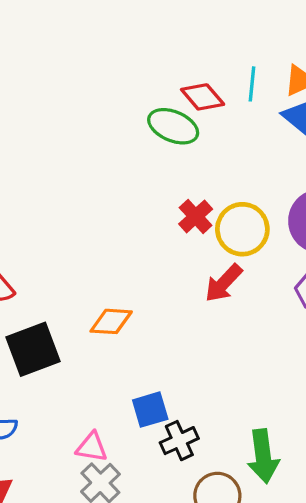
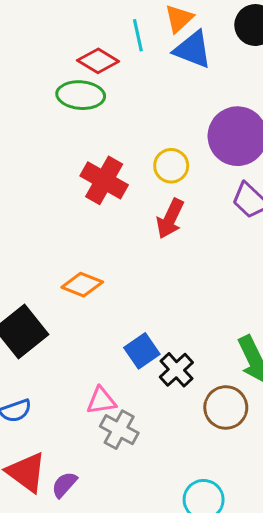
red cross: (196, 216) -> (104, 180), moved, size x1.4
yellow circle: (242, 229) -> (171, 166), size x0.7
orange diamond: (111, 321) -> (82, 285), turned 36

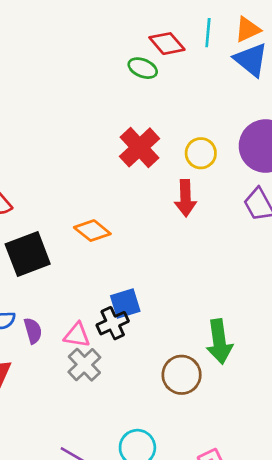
green ellipse: (81, 95) -> (143, 68), size x0.7
red arrow: (170, 219) -> (185, 198), turned -45
black cross: (176, 370) -> (113, 323), moved
purple semicircle: (64, 485) -> (33, 331), moved, turned 105

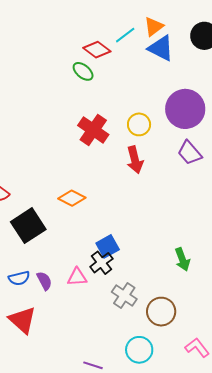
cyan line: (208, 33) -> (125, 35), turned 60
green ellipse: (143, 68) -> (83, 71), turned 30
green arrow: (219, 342) -> (182, 259), size x0.7
gray cross: (84, 365) -> (124, 296), moved
brown circle: (182, 375) -> (161, 312), moved

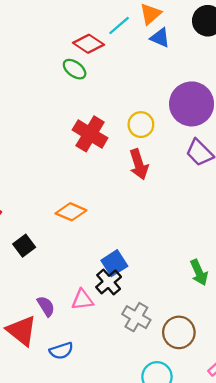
blue triangle: (161, 48) -> (160, 38), size x0.7
black square: (28, 226) -> (24, 246), size x0.6
blue semicircle: (19, 278) -> (61, 351), moved
red triangle: (22, 320) -> (22, 331), moved

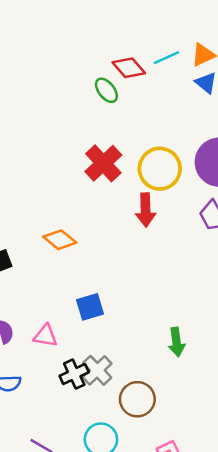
yellow circle: (141, 125) -> (160, 169), size x1.5
black cross: (109, 282) -> (74, 374), moved

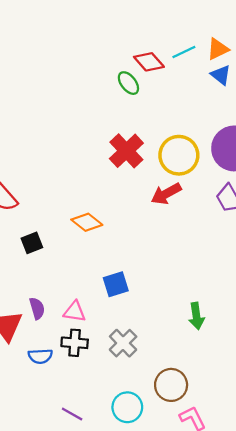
red arrow: (146, 210) -> (166, 194), turned 64
black cross: (74, 374) -> (75, 343), moved, turned 30
brown circle: (137, 399) -> (171, 385), moved

